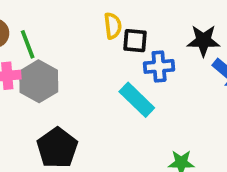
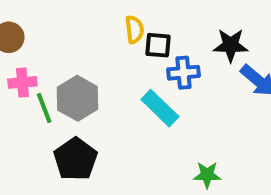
green line: (28, 44) -> (44, 108), moved
gray hexagon: (39, 81) -> (77, 98), moved

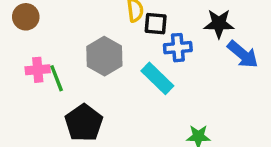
pink cross: (22, 82) -> (38, 70), moved
gray hexagon: (77, 98) -> (104, 56), moved

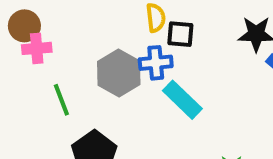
blue cross: (178, 48) -> (156, 63), moved
pink cross: (38, 70) -> (37, 48), moved

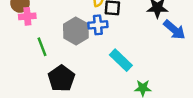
cyan rectangle: (182, 100) -> (121, 60), moved

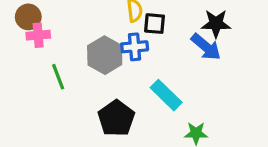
blue arrow: (174, 30) -> (206, 47), moved
black pentagon: (61, 78) -> (116, 118), moved

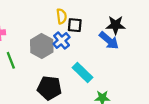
blue cross: (135, 47) -> (62, 41), turned -35
black pentagon: (116, 118) -> (49, 88), turned -30

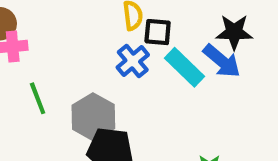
gray hexagon: (42, 46) -> (93, 117), moved
cyan rectangle: (82, 72) -> (185, 67), moved

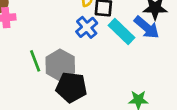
green line: (38, 98) -> (35, 61), moved

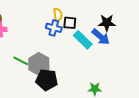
blue cross: (87, 27) -> (54, 28), moved, turned -35
green line: (35, 61) -> (21, 61), turned -42

